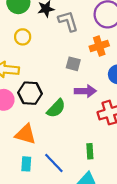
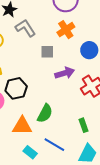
gray L-shape: (68, 21) -> (25, 28), moved
green semicircle: (56, 108) -> (45, 113), moved
cyan rectangle: (26, 164) -> (30, 152), turned -40

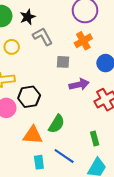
cyan rectangle: (30, 152) -> (39, 162), turned 40

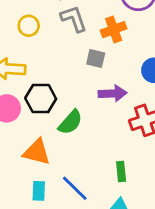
orange cross: (83, 41) -> (114, 30), moved
green semicircle: (57, 124) -> (70, 122), moved

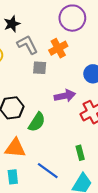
gray square: (96, 59) -> (40, 68), moved
cyan rectangle: (39, 191) -> (13, 177), moved

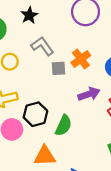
black star: (12, 24) -> (29, 15), moved
orange cross: (58, 48) -> (81, 59), moved

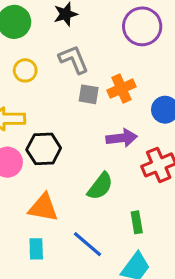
green semicircle: (63, 125) -> (100, 186), moved

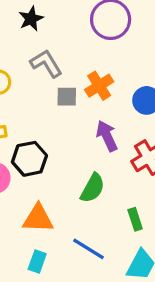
purple arrow: (122, 138) -> (107, 136), turned -100
cyan rectangle: (36, 249) -> (37, 262), turned 30

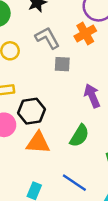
orange cross: (99, 86) -> (85, 33), moved
orange triangle: (38, 218) -> (38, 143), moved

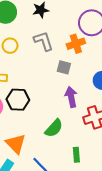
gray square: (62, 64) -> (64, 67), moved
orange triangle: (38, 143) -> (16, 144), moved, turned 30

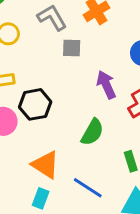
gray square: (64, 67) -> (72, 48), moved

